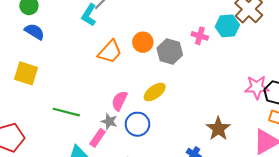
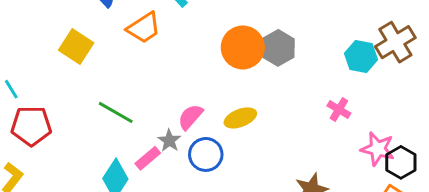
pink cross: (200, 36) -> (339, 109), moved
orange circle: (143, 42) -> (243, 47), size x1.5
orange trapezoid: (110, 52) -> (144, 28), moved
gray hexagon: (170, 52) -> (278, 48), moved

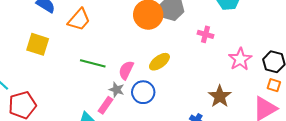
pink cross: (339, 109) -> (205, 34), moved
green line: (116, 112) -> (93, 63), moved
pink star: (378, 149) -> (240, 59), moved, turned -30

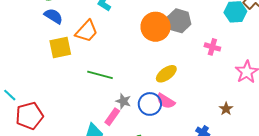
yellow square: (38, 44) -> (60, 47), moved, turned -30
pink semicircle: (126, 70) -> (166, 101), moved, turned -84
brown star: (220, 96) -> (226, 109), size x0.6

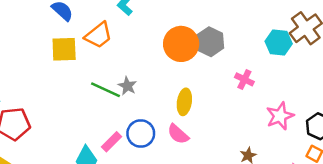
yellow ellipse: (166, 74) -> (184, 102), turned -55
gray star: (123, 101) -> (127, 86), moved
blue circle: (150, 104) -> (141, 134), moved

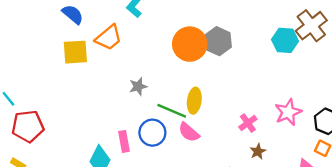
pink cross: (244, 79) -> (248, 123), moved, turned 30
gray star: (127, 86) -> (138, 86), turned 30
green line: (106, 90) -> (172, 111), moved
pink rectangle: (111, 142) -> (124, 141), turned -54

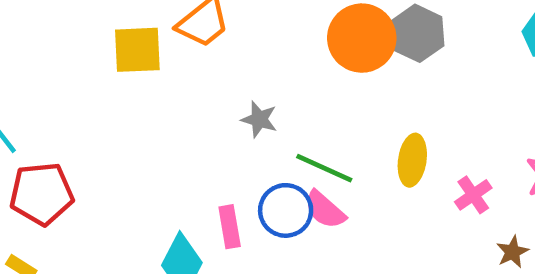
gray star: (138, 86) -> (259, 119), turned 30
yellow ellipse: (194, 101) -> (412, 160), moved
pink semicircle: (189, 132) -> (325, 210), moved
brown star: (258, 151) -> (512, 252), moved

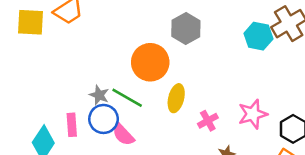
orange circle: (362, 38) -> (150, 62), moved
gray star: (259, 119) -> (99, 95), moved
pink semicircle: (325, 210) -> (123, 135), moved

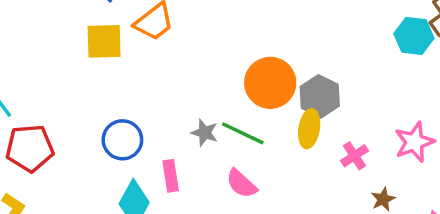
gray hexagon: (186, 29) -> (320, 96), moved
blue circle: (104, 119) -> (122, 140), moved

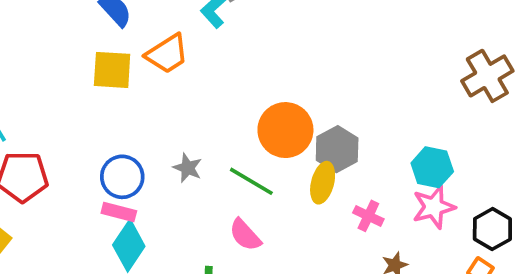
cyan hexagon: (414, 36) -> (432, 167), moved
gray star: (205, 133) -> (188, 168), moved
pink cross: (354, 156) -> (368, 216), turned -36
pink rectangle: (171, 176) -> (119, 212), moved, turned -72

